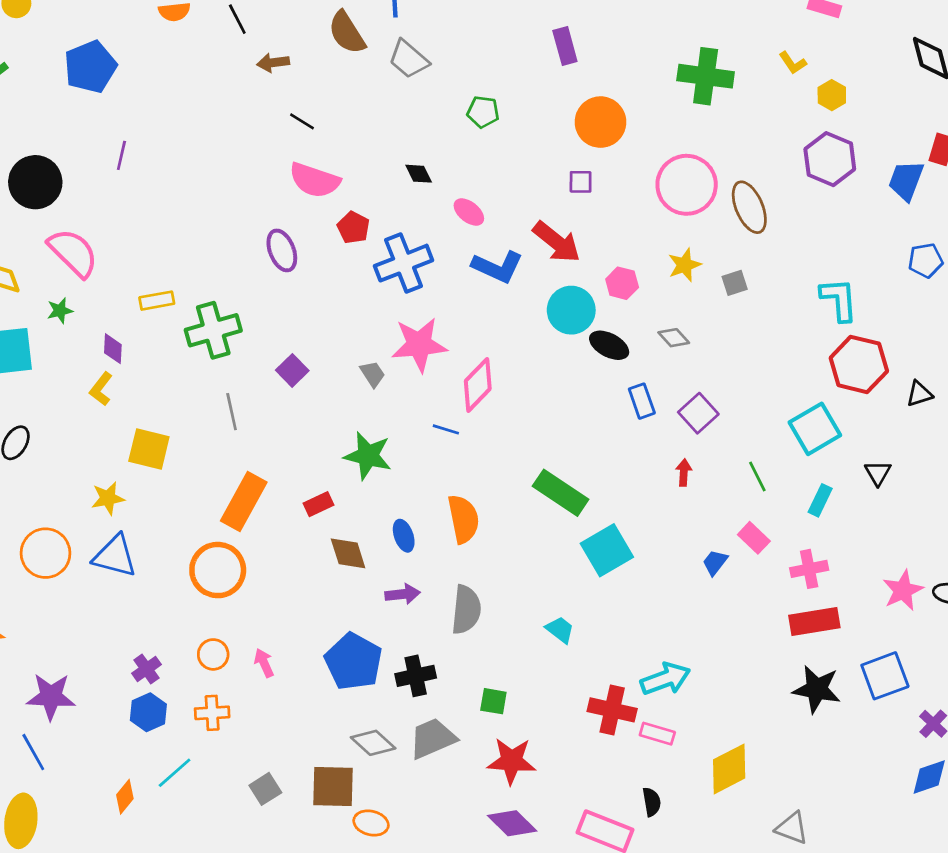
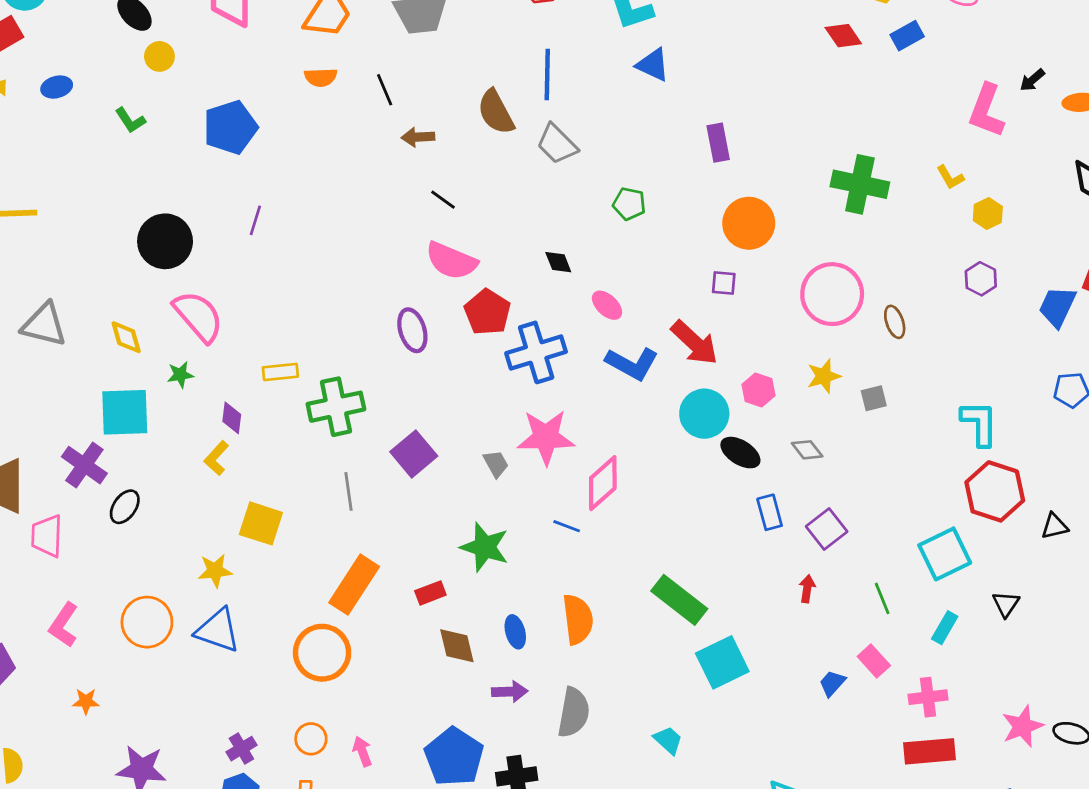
purple hexagon: (830, 159) -> (981, 279), size x0.6
brown ellipse: (749, 207) -> (895, 322), size x0.6
red pentagon: (353, 227) -> (487, 312), size x1.4
purple square: (292, 370) -> (414, 454), size x1.4

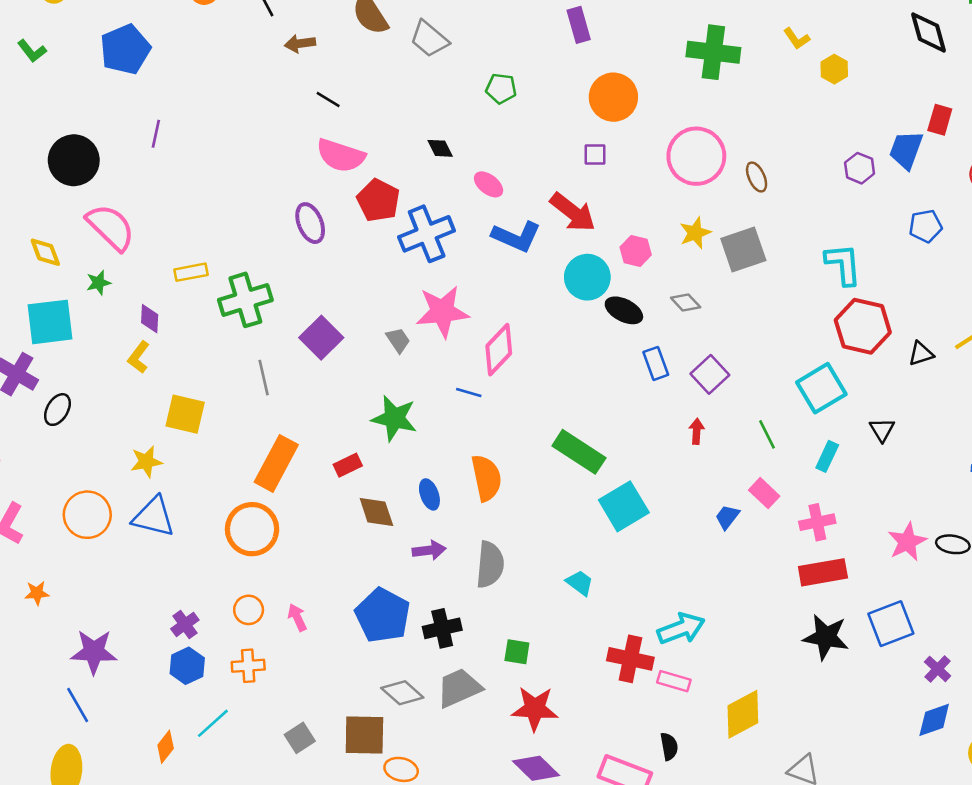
purple hexagon: (981, 279) -> (860, 168), moved
gray square: (874, 398) -> (743, 250), size x1.8

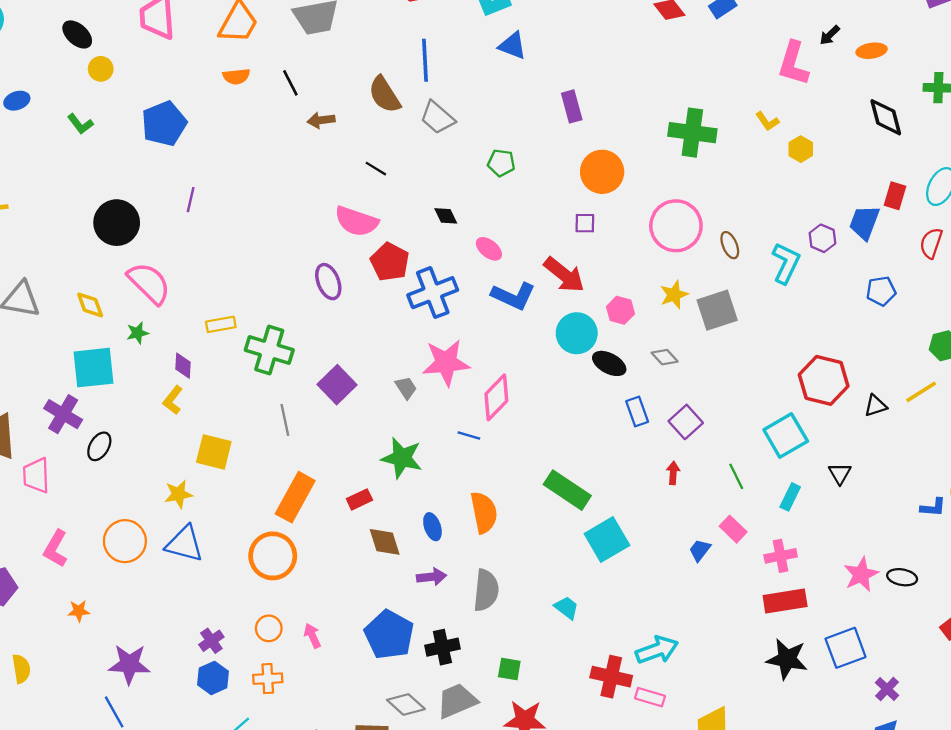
black line: (328, 100) -> (376, 169), moved
cyan L-shape: (843, 264) -> (786, 263), moved, turned 30
green cross: (245, 300) -> (269, 350), turned 33

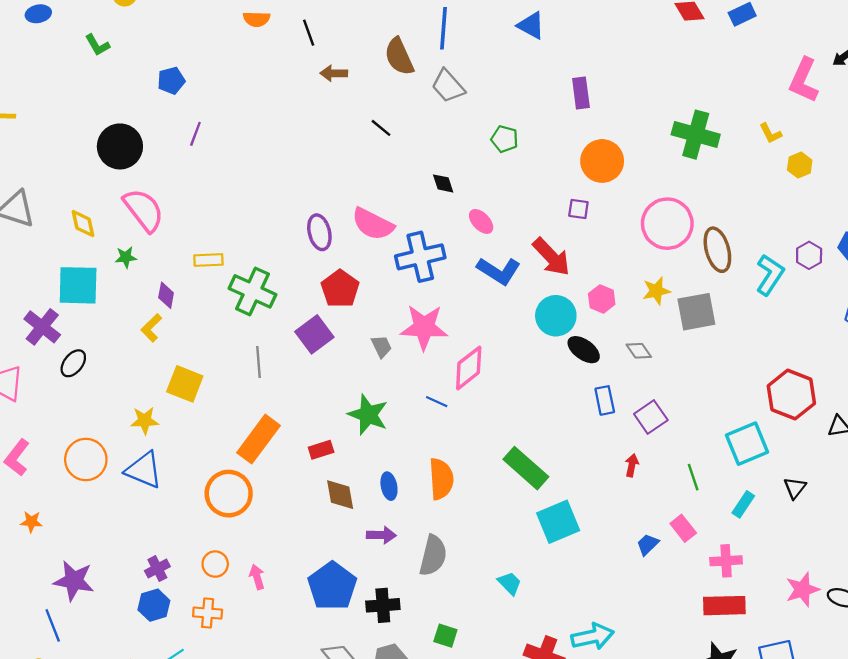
blue pentagon: (164, 124) -> (171, 81), moved, size x0.6
pink semicircle: (356, 221) -> (373, 224), moved
brown ellipse: (730, 245) -> (717, 250), size x1.6
red pentagon: (390, 262) -> (340, 289), moved

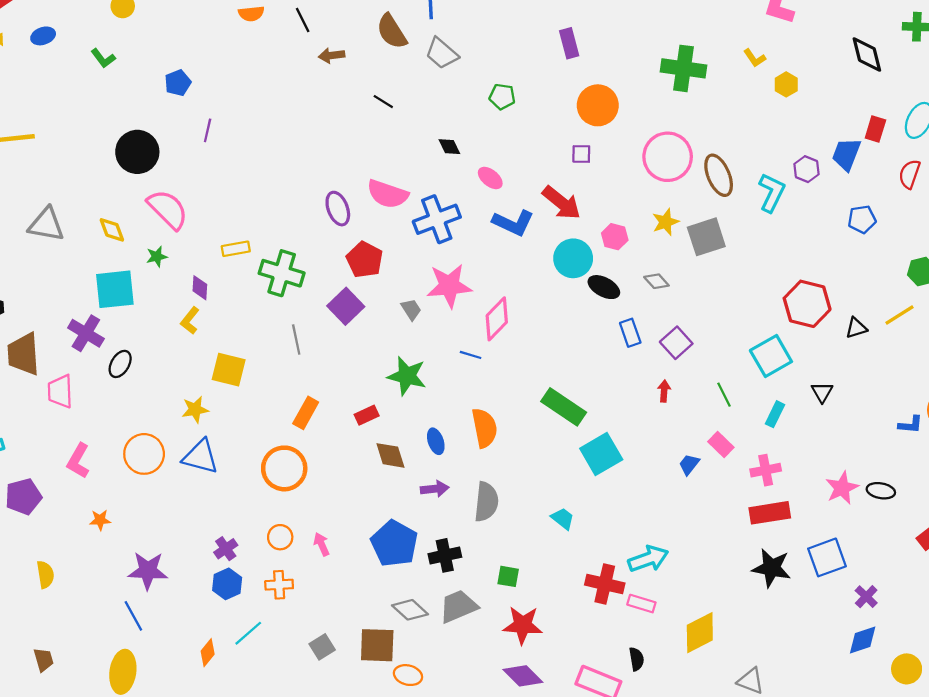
orange rectangle: (258, 439) -> (306, 413), size x0.7

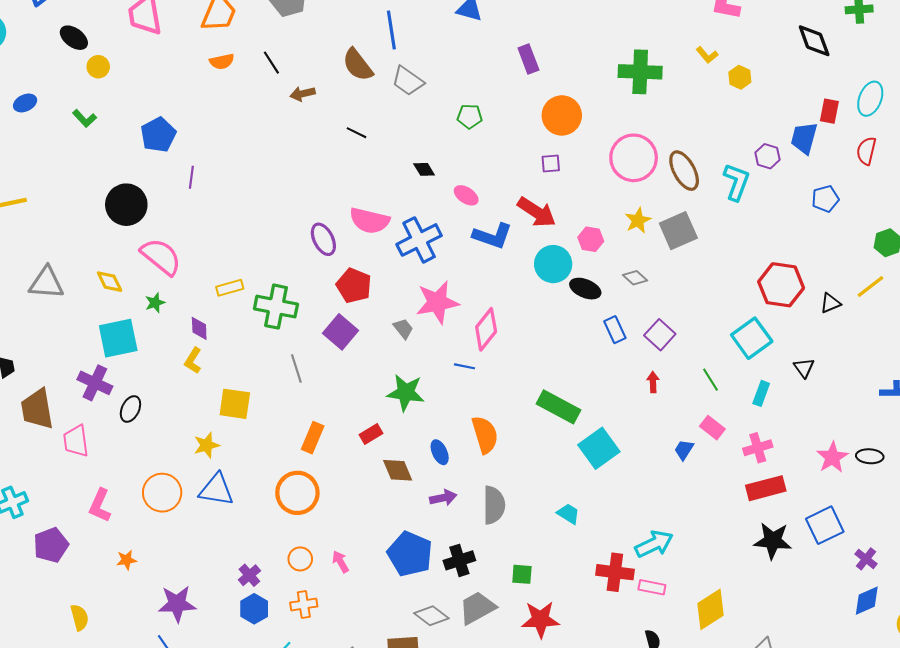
blue pentagon: (178, 83) -> (158, 135), size x1.4

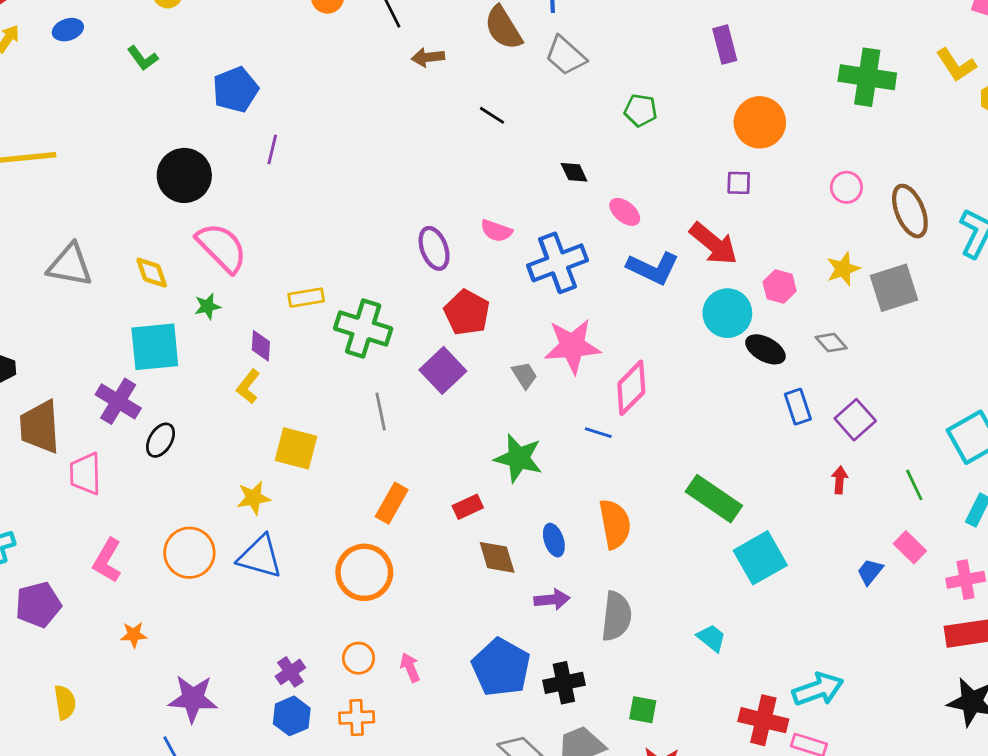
yellow L-shape: (707, 55) -> (956, 65), size x1.4
pink circle: (634, 158) -> (846, 187), size x0.5
pink semicircle: (370, 221) -> (496, 231), size x0.6

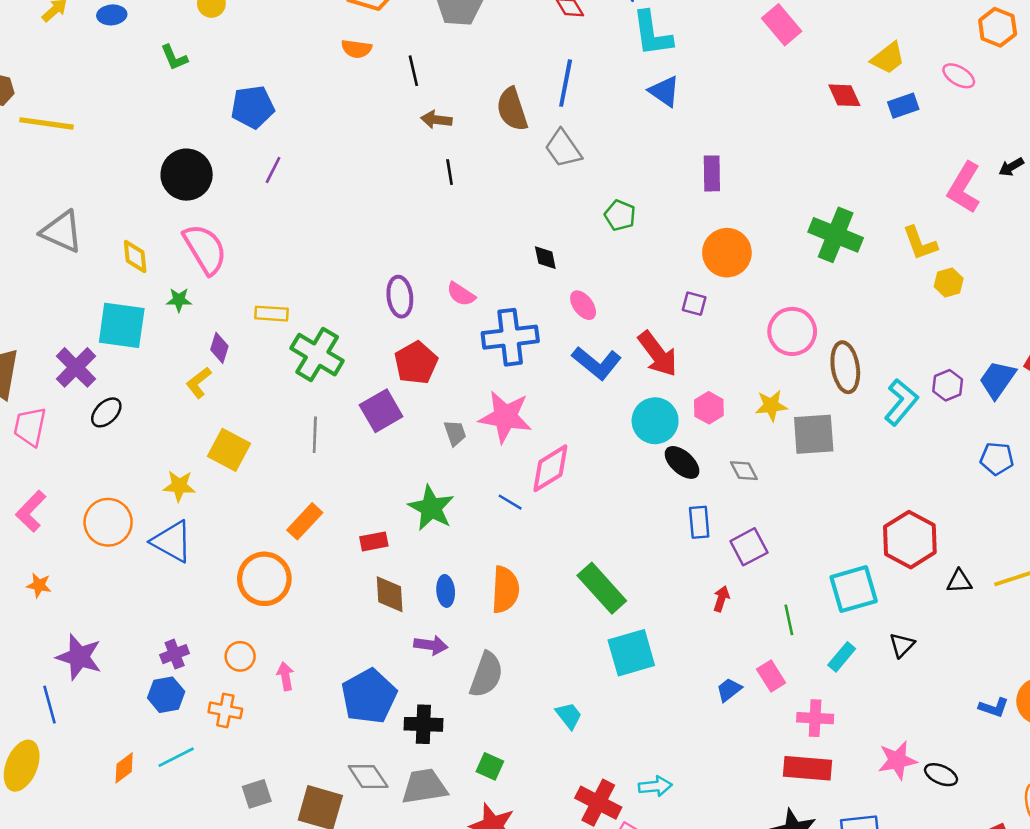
black line: (492, 115) -> (450, 172), moved, turned 35
pink circle: (846, 187) -> (792, 331), size x1.6
cyan arrow: (818, 689) -> (655, 786), size x0.7

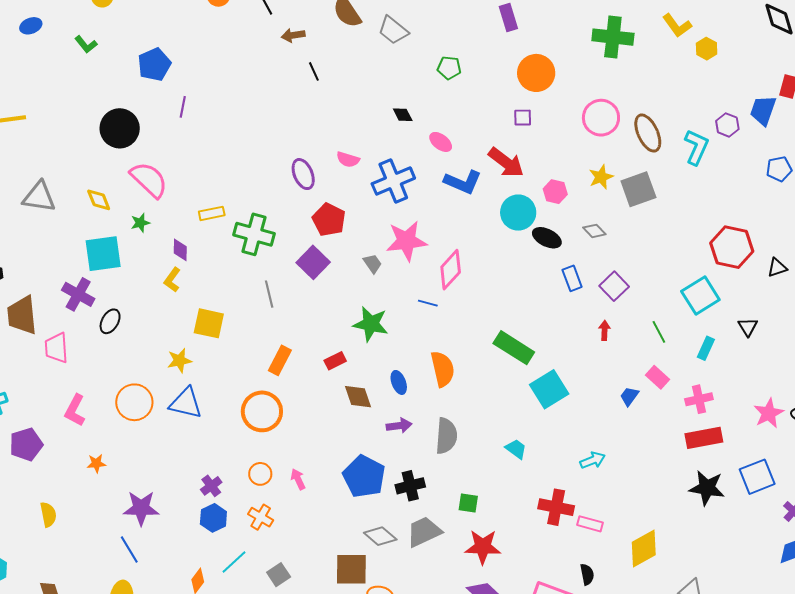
orange cross: (225, 710) -> (261, 517), turned 35
cyan arrow: (655, 786) -> (593, 460), moved
gray square: (257, 794) -> (279, 575), moved

